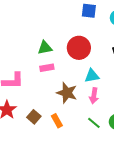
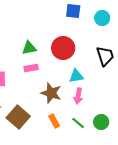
brown square: (34, 117) -> (18, 117), size x1.6
orange rectangle: (57, 121) -> (54, 121), moved

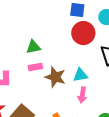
red circle: (63, 48) -> (83, 33), moved
brown star: (51, 93) -> (55, 77), moved

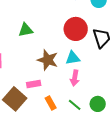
red circle: (83, 33) -> (76, 29), moved
pink rectangle: (35, 67) -> (34, 84), moved

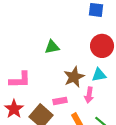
brown star: (48, 60) -> (74, 77), turned 30
pink arrow: (75, 78) -> (89, 95), moved

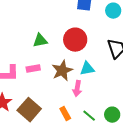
red circle: (102, 46) -> (75, 40), moved
pink rectangle: (60, 101) -> (33, 69), moved

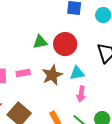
green triangle: (40, 41) -> (40, 42), moved
pink arrow: (77, 89) -> (81, 94), moved

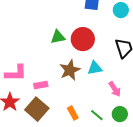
pink rectangle: (23, 73) -> (41, 85), moved
pink arrow: (81, 94) -> (115, 89), moved, turned -42

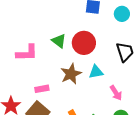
green triangle: (58, 37) -> (59, 41), turned 49
pink L-shape: (16, 73) -> (27, 53), moved

